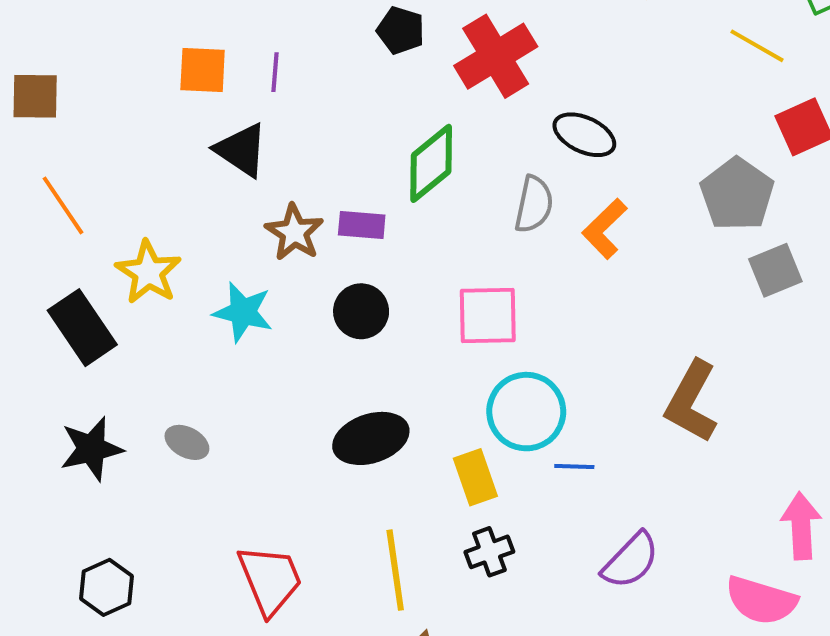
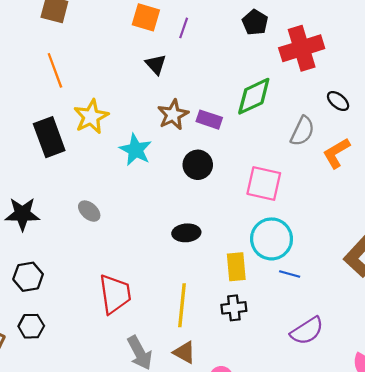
black ellipse: (584, 135) -> (338, 101), size x0.7
black triangle: (241, 150) -> (156, 64), size x0.7
black ellipse: (371, 438) -> (186, 233), size x0.7
black star: (91, 449) -> (22, 214), moved

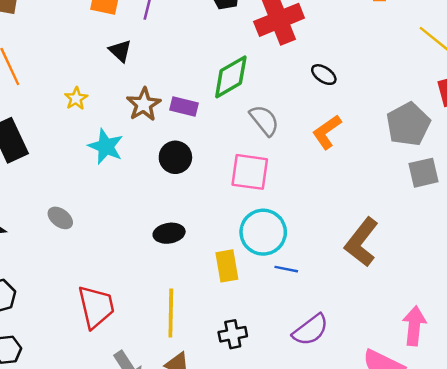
yellow star: (91, 117) -> (76, 99), moved, size x0.6
gray semicircle: (302, 131) -> (264, 120), moved, turned -60
black cross: (234, 308) -> (233, 334), moved

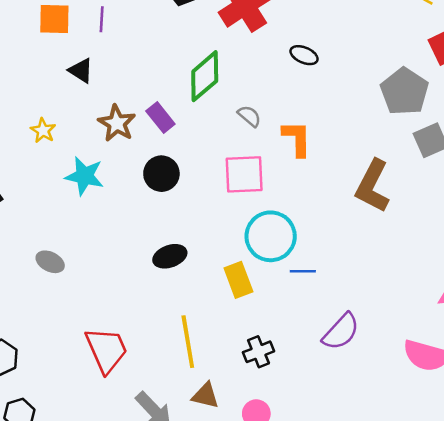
purple rectangle: (184, 107) -> (160, 117), turned 48
gray semicircle: (264, 120) -> (249, 116), size x0.7
orange L-shape: (327, 132) -> (297, 139), moved, turned 135
brown L-shape: (361, 242) -> (373, 186), moved

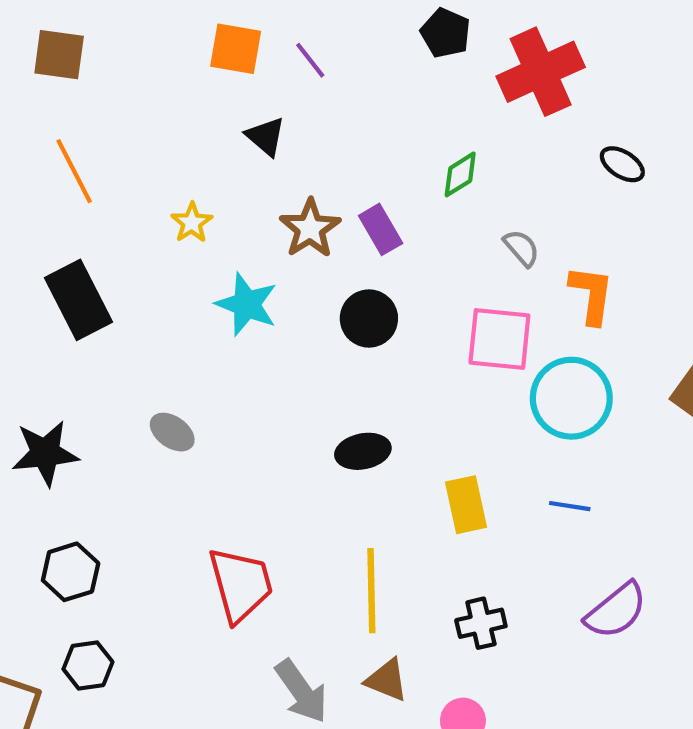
purple line: (102, 19) -> (310, 60), turned -50
green diamond: (205, 76) -> (460, 174), size x0.6
cyan circle: (271, 236) -> (571, 398), moved

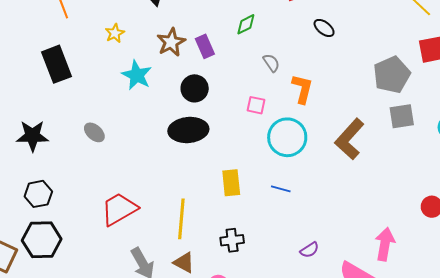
pink square: (499, 339) -> (256, 105), size x0.6
black ellipse: (363, 451) -> (188, 130), moved, size x1.5
red trapezoid: (241, 585) -> (119, 209), turned -111
purple semicircle: (616, 611) -> (309, 250), moved, size x0.6
black hexagon: (88, 665) -> (42, 240), size x1.6

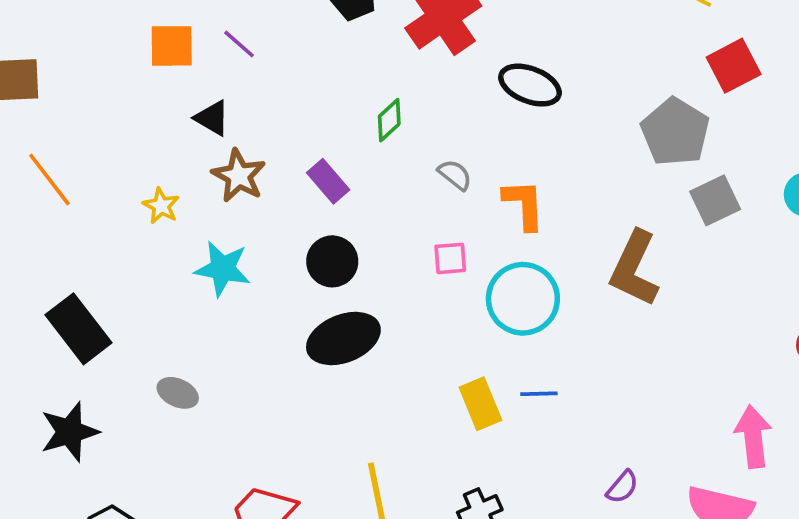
black ellipse: (324, 28) -> (530, 85), size x1.5
brown star: (171, 42) -> (239, 176), moved
black rectangle: (57, 64) -> (78, 329), moved
yellow rectangle: (231, 183) -> (480, 404), moved

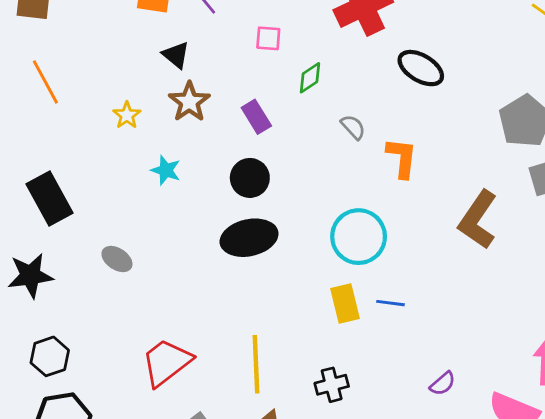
pink square: (450, 258) -> (268, 38), moved
cyan star: (223, 269) -> (166, 170), size x0.7
cyan circle: (523, 299) -> (359, 237), moved

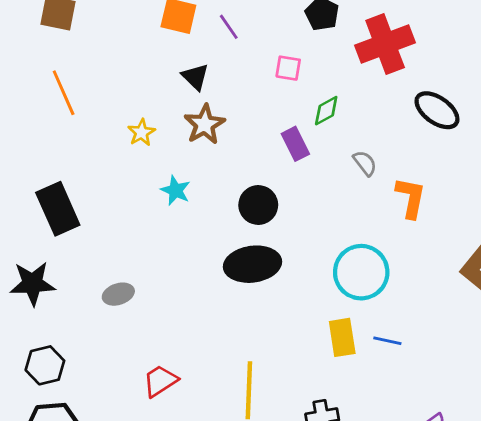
purple rectangle: (256, 117) -> (295, 144), moved
gray ellipse: (117, 259) -> (118, 294), moved, turned -56
red trapezoid: (166, 362) -> (160, 381), size x0.7

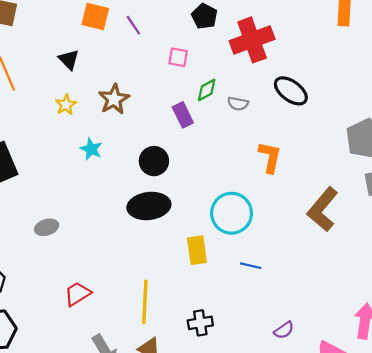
black triangle: (195, 77) -> (69, 60), moved
gray semicircle: (365, 163) -> (238, 104), moved, turned 138
yellow rectangle: (342, 337) -> (197, 250), moved

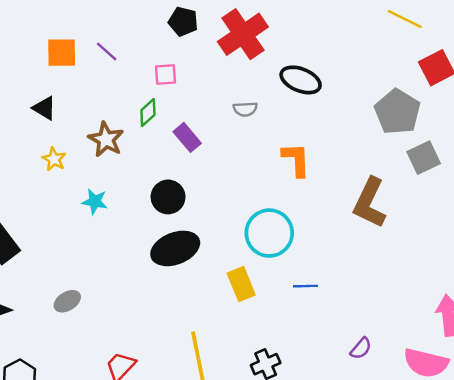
green diamond: (207, 90) -> (148, 112), moved

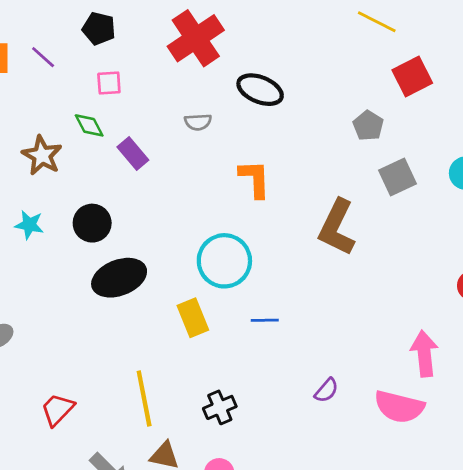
black pentagon: (183, 21) -> (99, 28), moved
green diamond: (148, 112) -> (89, 125), turned -76
gray pentagon: (397, 112) -> (368, 126), size x0.6
black circle: (168, 197) -> (92, 223), moved

